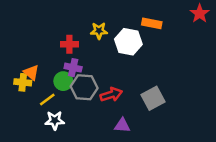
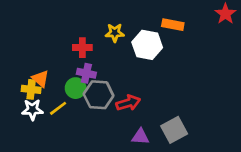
gray square: (153, 98) -> (174, 130), moved
white star: (55, 120) -> (32, 110), moved

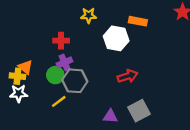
yellow star: (115, 33) -> (89, 15), moved
purple cross: (86, 73) -> (64, 62), turned -35
red arrow: (128, 103) -> (128, 76), moved
yellow line: (58, 108) -> (59, 101), moved

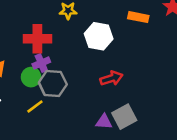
orange rectangle: (138, 21) -> (138, 17), moved
red cross: (61, 41) -> (37, 39), size x1.5
purple triangle: (110, 116) -> (104, 122), moved

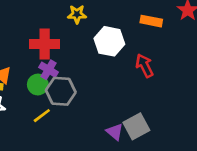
purple cross: (41, 63) -> (49, 70), turned -36
red arrow: (111, 78) -> (144, 66), moved, turned -100
purple triangle: (104, 122) -> (115, 132), turned 36

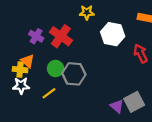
red cross: (45, 44) -> (61, 36), turned 35
purple cross: (49, 70) -> (36, 36), moved
yellow line: (42, 116) -> (49, 93), moved

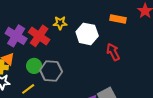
yellow star: (87, 13) -> (60, 23), moved
purple cross: (36, 36) -> (16, 36), size x1.5

